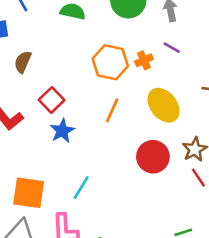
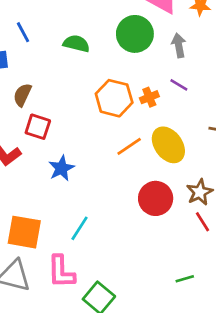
red square: (52, 100) -> (38, 127), moved, turned -30
orange line: (112, 110) -> (129, 146), moved, turned 30

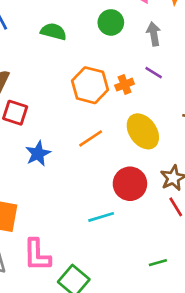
green circle: (135, 34) -> (111, 22), size x0.7
orange line: (129, 146) -> (91, 138), moved
cyan line: (79, 228) -> (101, 217), moved, turned 40

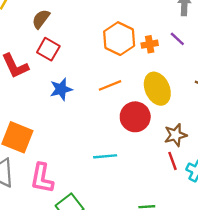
red circle: (130, 184) -> (135, 117), moved

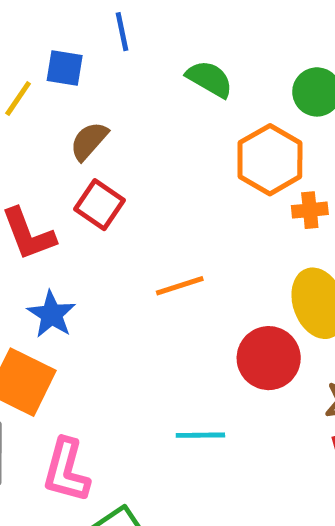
orange hexagon: (119, 39) -> (270, 160), moved
orange line: (110, 85) -> (180, 286), moved
blue star: (61, 89) -> (52, 314), moved, turned -30

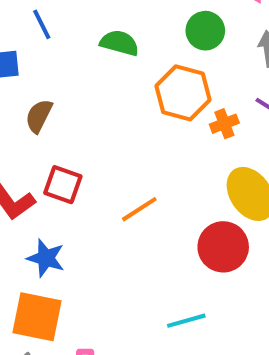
red square: (100, 205) -> (63, 185), moved

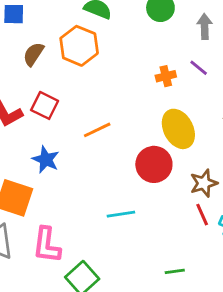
orange hexagon: (183, 93) -> (79, 46), moved
blue star: (46, 258) -> (46, 160), moved

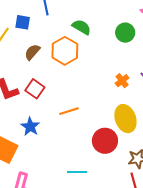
orange cross: (166, 76) -> (122, 81), turned -32

